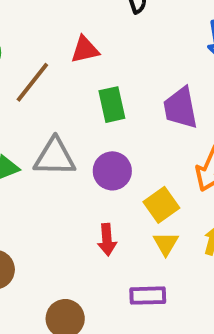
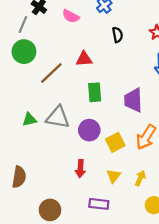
yellow square: (161, 205) -> (115, 142), moved

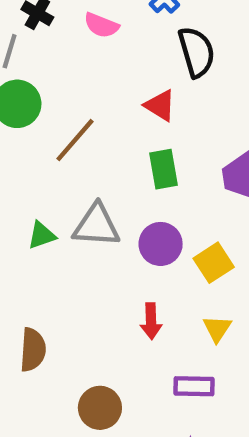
black semicircle: (117, 35) -> (196, 52), size x1.6
red triangle: (84, 59) -> (160, 105), moved, turned 42

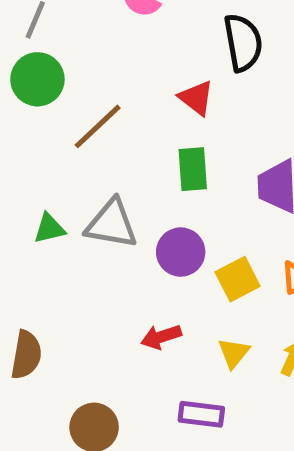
red arrow: (151, 321) -> (161, 337), turned 68

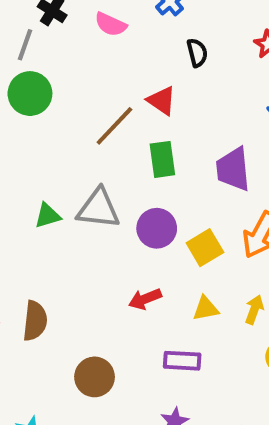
black semicircle: (243, 43) -> (197, 53), size x0.6
brown line: (98, 126) -> (114, 126), moved
yellow triangle: (234, 353) -> (206, 308), turned 44

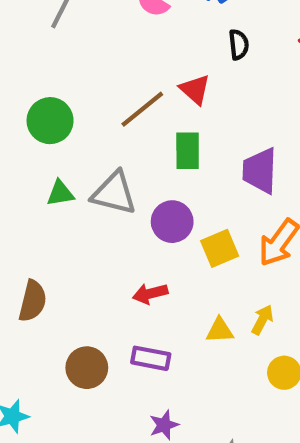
green circle: (30, 94) -> (50, 121), moved
yellow triangle: (206, 308) -> (220, 330), moved
purple rectangle: (182, 361) -> (151, 358), moved

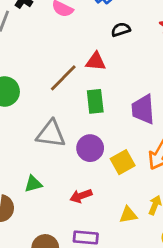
black semicircle: (239, 45) -> (121, 30), turned -96
red triangle: (195, 89) -> (96, 61), turned -30
green triangle: (60, 193) -> (33, 184), moved

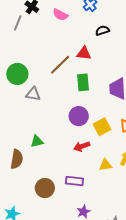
gray triangle: (51, 134) -> (33, 94), moved, size x0.7
red arrow: (81, 196) -> (82, 146), moved

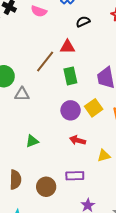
yellow square: (102, 127) -> (94, 108), moved
red arrow: (82, 146) -> (78, 140), turned 42
brown semicircle: (17, 159) -> (15, 180), moved

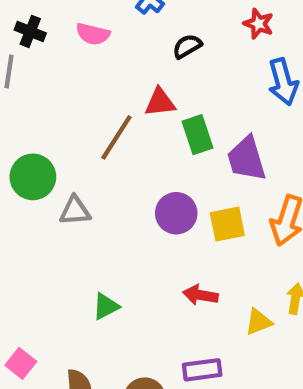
green rectangle: (70, 76) -> (198, 135), moved
yellow square: (94, 108) -> (227, 224), turned 30
purple circle: (71, 110) -> (176, 213), moved

